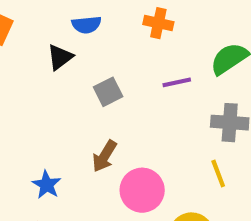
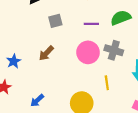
yellow line: (218, 174) -> (107, 83), moved
pink circle: (142, 190) -> (88, 52), moved

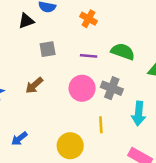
green semicircle: (121, 18) -> (123, 52), turned 36

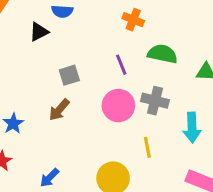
orange cross: (88, 19) -> (133, 20), moved
gray square: (48, 49) -> (69, 75), moved
purple line: (89, 56) -> (121, 65), turned 70

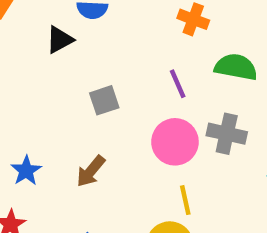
brown arrow: (59, 110) -> (91, 171), moved
yellow line: (147, 147) -> (185, 200), moved

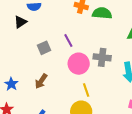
green semicircle: (236, 67) -> (102, 13), moved
purple line: (178, 84) -> (68, 40), moved

